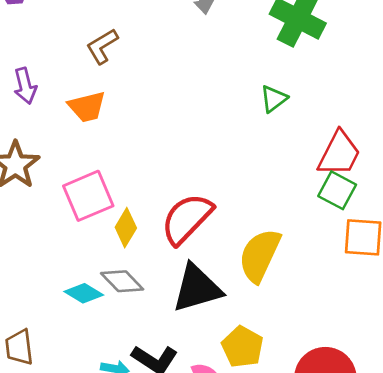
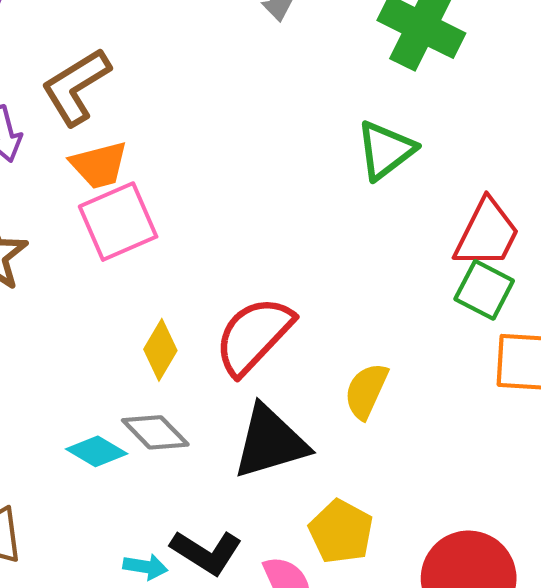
brown L-shape: (102, 46) -> (76, 87), moved, size x1.4
green triangle: (274, 99) -> (386, 150), size x1.4
pink square: (88, 196) -> (118, 222), moved
yellow semicircle: (260, 255) -> (366, 391), size x0.7

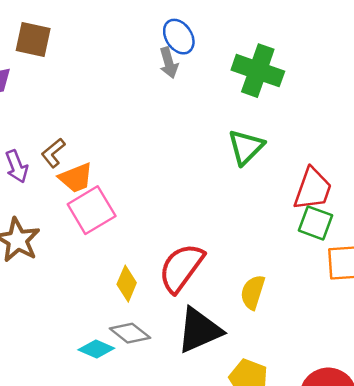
brown L-shape: (76, 87) -> (53, 153), moved, size x0.6

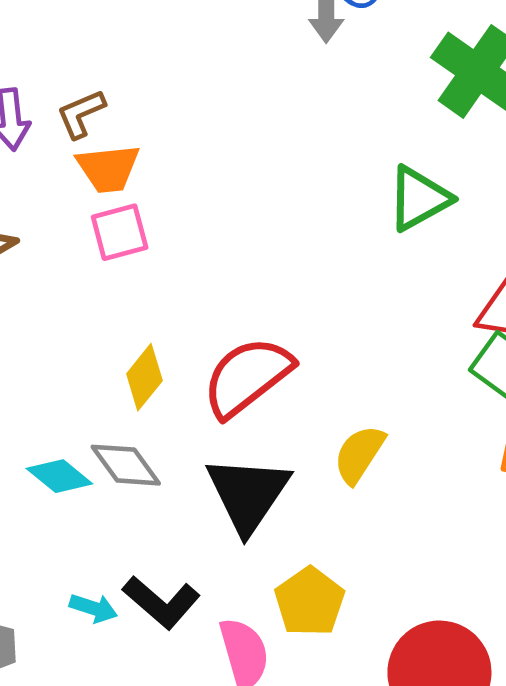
pink square: (92, 210) -> (120, 232), size x0.7
black triangle: (199, 330) -> (248, 494), turned -48

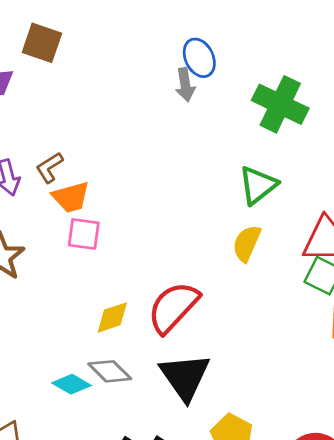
pink square: (120, 232) -> (84, 234), turned 32
yellow diamond: (144, 377) -> (112, 317), turned 42
yellow semicircle: (359, 454) -> (247, 243), moved

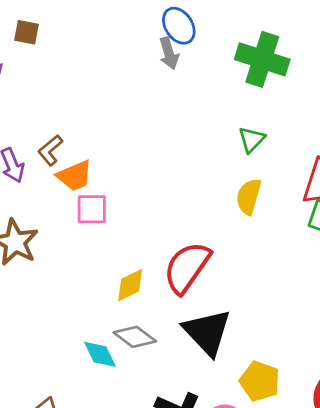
brown square: (42, 43) -> (27, 32), size x0.7
green triangle: (258, 185) -> (252, 140), size x0.7
cyan diamond: (71, 384) -> (100, 354), turned 42

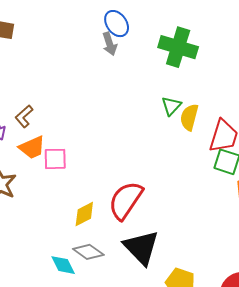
orange trapezoid: (75, 176) -> (32, 147), moved
yellow semicircle: (249, 197) -> (189, 117), moved

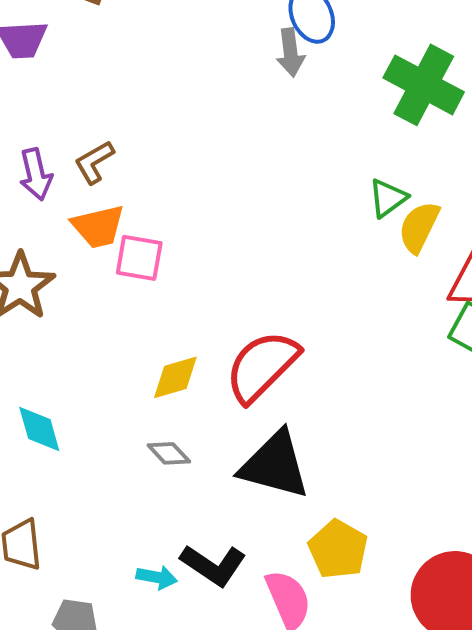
black triangle: (141, 247) -> (275, 465), turned -42
gray diamond: (88, 252) -> (169, 453), size x0.7
cyan diamond: (63, 265) -> (39, 429), moved

